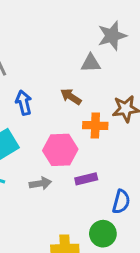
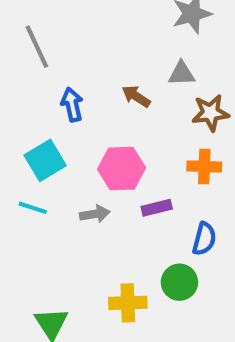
gray triangle: (91, 63) -> (182, 74), moved
orange cross: (95, 126) -> (204, 166), moved

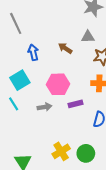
cyan line: (33, 208) -> (14, 104), turned 40
green circle: (179, 282) -> (86, 153), moved
yellow cross: (128, 303) -> (61, 151), turned -30

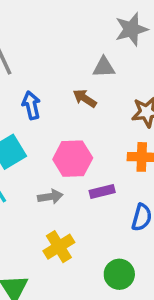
gray triangle: (88, 37) -> (104, 67), moved
yellow cross: (61, 151) -> (59, 247), moved

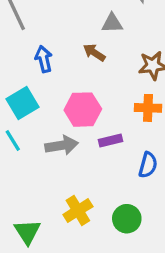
gray arrow: (50, 197) -> (62, 145), size x1.4
yellow cross: (59, 247) -> (78, 211), moved

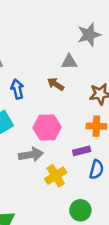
purple rectangle: (110, 140) -> (82, 151), moved
yellow cross: (78, 211) -> (56, 176), moved

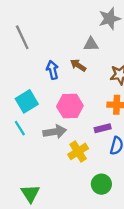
blue arrow: (17, 89) -> (52, 70), moved

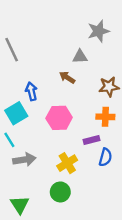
blue arrow: (52, 70) -> (31, 91), moved
gray arrow: (55, 132) -> (24, 160), moved
green circle: (101, 184) -> (60, 192), moved

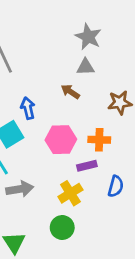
gray star: (98, 31) -> (88, 37), moved, turned -30
orange cross: (105, 117) -> (99, 140), moved
purple rectangle: (92, 140) -> (87, 166), moved

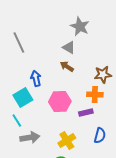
gray triangle: (86, 67) -> (69, 47), moved, turned 32
orange cross: (99, 140) -> (95, 94), moved
purple rectangle: (87, 166) -> (86, 112), moved

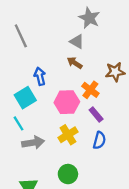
orange cross: (95, 94) -> (90, 90), moved, turned 35
purple rectangle: (86, 112) -> (96, 115), turned 64
blue semicircle: (100, 135) -> (99, 140), moved
yellow cross: (67, 140) -> (68, 135), moved

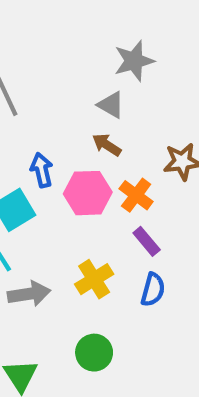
gray star: (89, 18) -> (134, 61), turned 30
pink hexagon: (67, 102) -> (88, 193), moved

